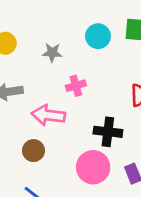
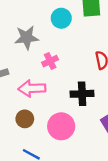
gray star: (52, 53) -> (27, 38), size x1.5
pink circle: (93, 167) -> (61, 126), moved

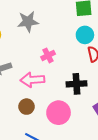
cyan circle: (61, 18) -> (85, 35), moved
gray star: (27, 38) -> (28, 22), moved

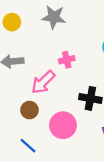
pink arrow: (32, 80) -> (43, 82), turned -55

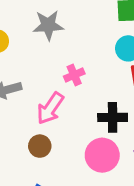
pink circle: (63, 125) -> (102, 155), moved

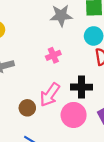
gray star: (48, 25) -> (61, 15), moved
pink arrow: (50, 108) -> (50, 95), moved

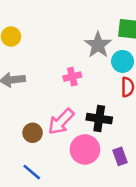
gray star: (61, 15) -> (98, 45), moved, turned 30

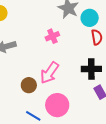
black cross: (99, 119) -> (91, 69), moved
pink circle: (85, 149) -> (57, 105), moved

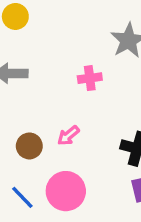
pink arrow: (50, 73) -> (68, 136), size x0.6

